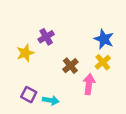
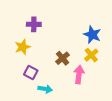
purple cross: (46, 37) -> (34, 24), moved, turned 32
purple square: (29, 95) -> (31, 73), moved

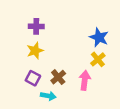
yellow star: (23, 47) -> (35, 51), moved
brown cross: (63, 58) -> (58, 77), moved

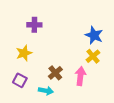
yellow star: (35, 51) -> (24, 53), moved
purple square: (33, 78) -> (20, 80), moved

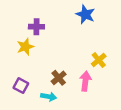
blue star: (94, 35) -> (85, 14), moved
yellow star: (24, 53) -> (25, 47), moved

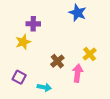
brown cross: (59, 78) -> (57, 61), moved

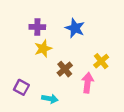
blue star: (78, 13) -> (75, 28), moved
yellow star: (23, 42) -> (43, 49), moved

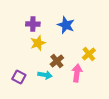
cyan arrow: (50, 99) -> (45, 75), moved

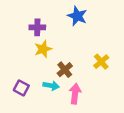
blue star: (66, 25) -> (77, 16), moved
pink arrow: (77, 73) -> (75, 94), moved

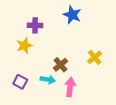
yellow star: (43, 49) -> (24, 46), moved

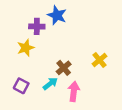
blue star: (72, 15) -> (57, 15), moved
cyan arrow: (48, 80) -> (50, 84), turned -48

